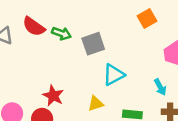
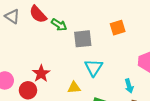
orange square: (147, 19) -> (118, 28), moved
cyan triangle: (114, 75) -> (94, 68), turned -42

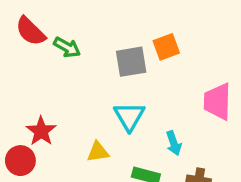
gray square: (83, 39) -> (131, 62), moved
cyan arrow: (129, 86) -> (174, 143), moved

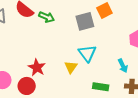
cyan arrow: (174, 143) -> (123, 66), moved
yellow triangle: (98, 152) -> (71, 67), moved, turned -40

